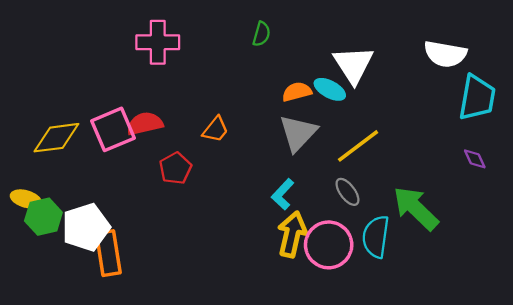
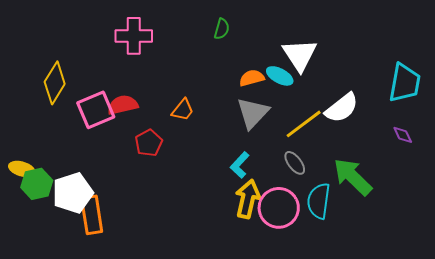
white semicircle: (445, 54) -> (342, 108), moved, turned -48
yellow diamond: (56, 138) -> (55, 83), moved, turned -51

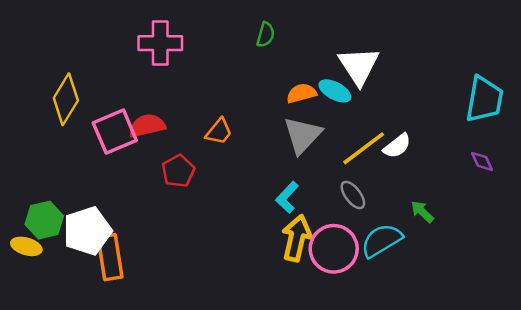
white semicircle: (342, 108) -> (397, 146), moved, size x0.7
yellow ellipse: (22, 169) -> (26, 246), moved
green arrow: (353, 177) -> (422, 212), size x0.5
cyan semicircle: (319, 201) -> (382, 240), turned 51

